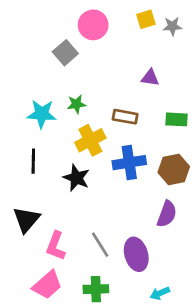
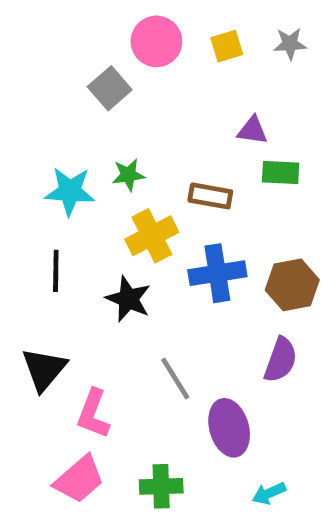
yellow square: (146, 19) -> (227, 46), moved
green rectangle: (177, 119) -> (281, 173), moved
gray line: (100, 245) -> (175, 379), moved

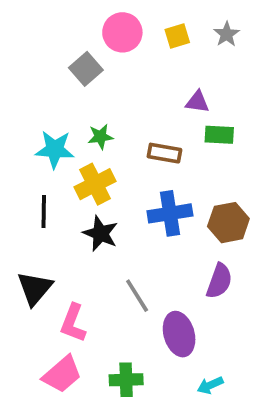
gray star: (290, 44) -> (227, 34), turned -30
yellow cross: (152, 236) -> (95, 184), moved

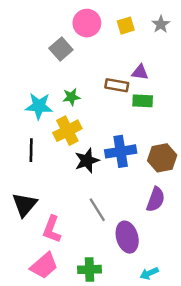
green rectangle: (219, 135) -> (143, 101), moved
brown rectangle: (164, 153) -> (117, 85), moved
black star: (100, 233) -> (87, 161), moved, turned 30

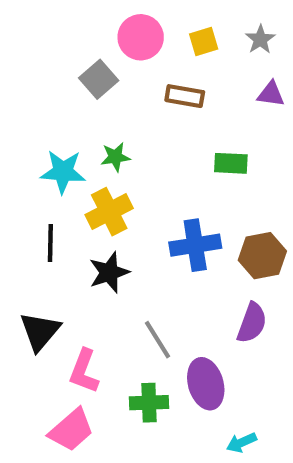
purple triangle: (140, 72) -> (271, 94), moved
brown rectangle: (117, 85) -> (185, 96), moved
black star: (87, 161) -> (109, 272), moved
green cross: (89, 269) -> (149, 403), moved

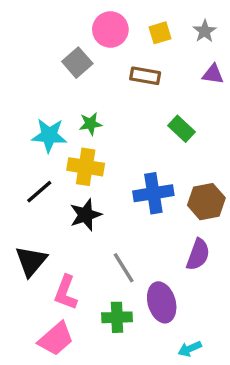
green rectangle: (231, 163) -> (182, 129), turned 40
yellow cross: (109, 212) -> (86, 167), turned 36
black line: (50, 243) -> (39, 192), turned 48

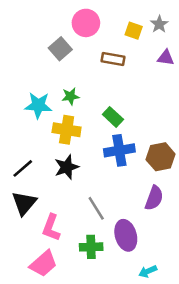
yellow square: (160, 33) -> (134, 31), moved, turned 36
green rectangle: (182, 129) -> (113, 117), moved
black line: (39, 192) -> (23, 168), moved

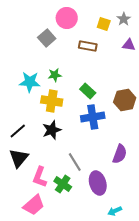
brown hexagon: (161, 157) -> (125, 100), moved
green cross: (91, 247) -> (63, 184), moved, turned 36

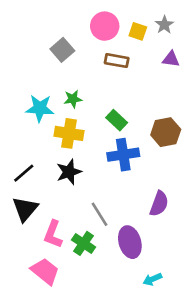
pink circle: (67, 18) -> (105, 26), moved
pink trapezoid: (34, 205) -> (45, 271), turned -100

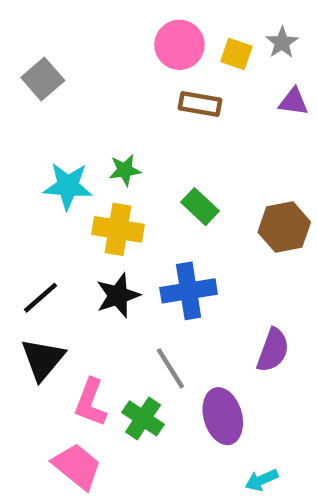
gray square: (62, 50) -> (43, 79), moved
blue cross: (123, 155) -> (189, 291), moved

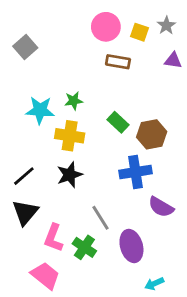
brown hexagon: (284, 227) -> (152, 134), moved
blue cross: (189, 291) -> (135, 172), moved
purple semicircle: (273, 350) -> (161, 207), turned 100

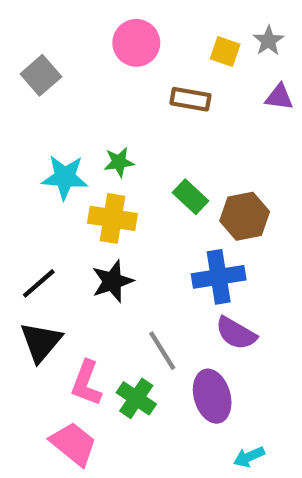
pink circle: (106, 27) -> (136, 43), moved
purple semicircle: (161, 207) -> (236, 333), moved

